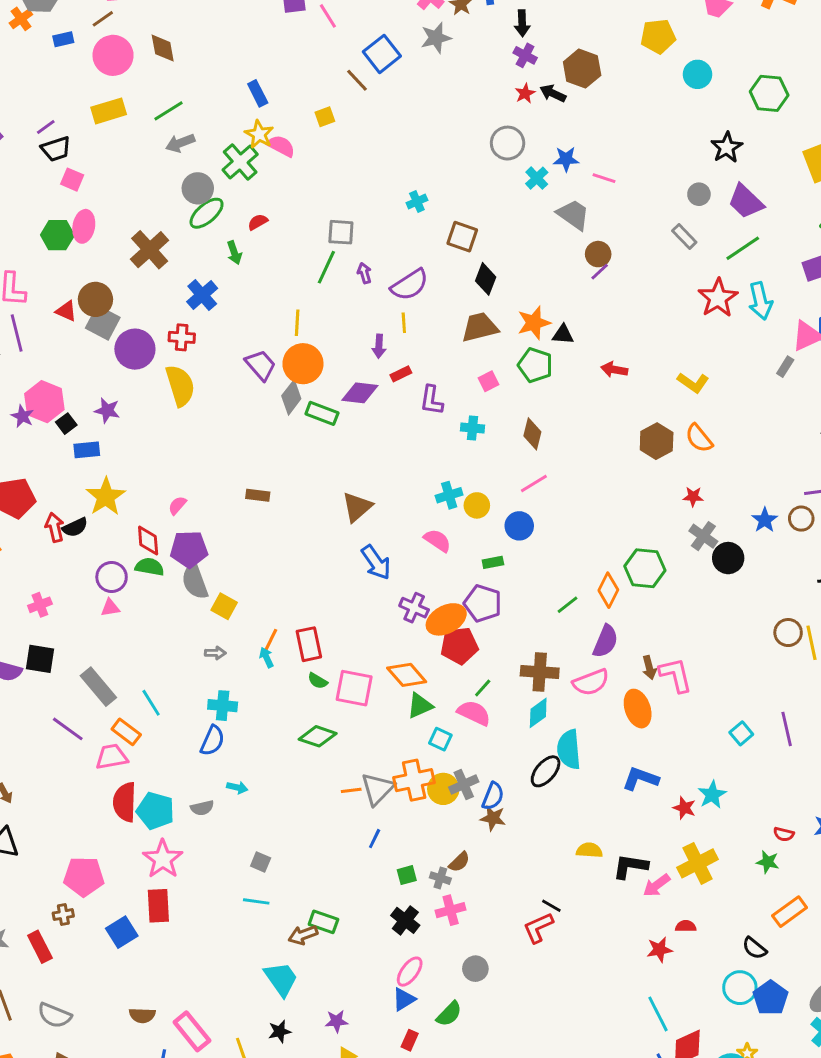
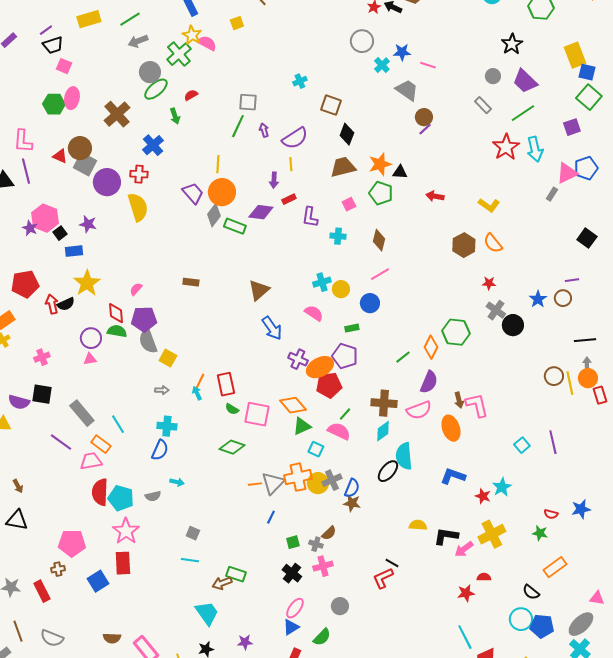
blue pentagon: (771, 998) -> (542, 626), turned -30

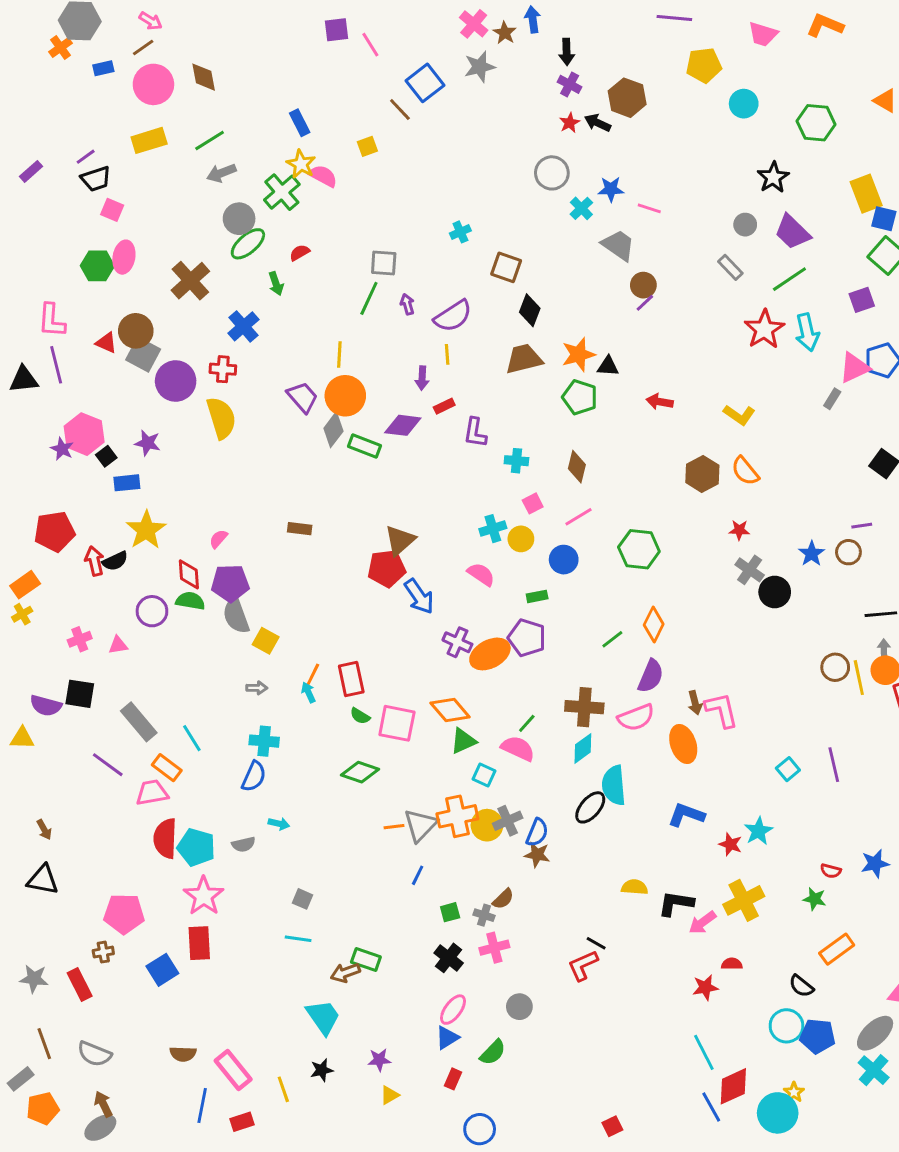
pink square: (349, 204) -> (533, 503), moved
green hexagon: (456, 332) -> (639, 549), moved
pink triangle: (90, 359) -> (118, 645), moved
red pentagon: (329, 385) -> (387, 568), moved

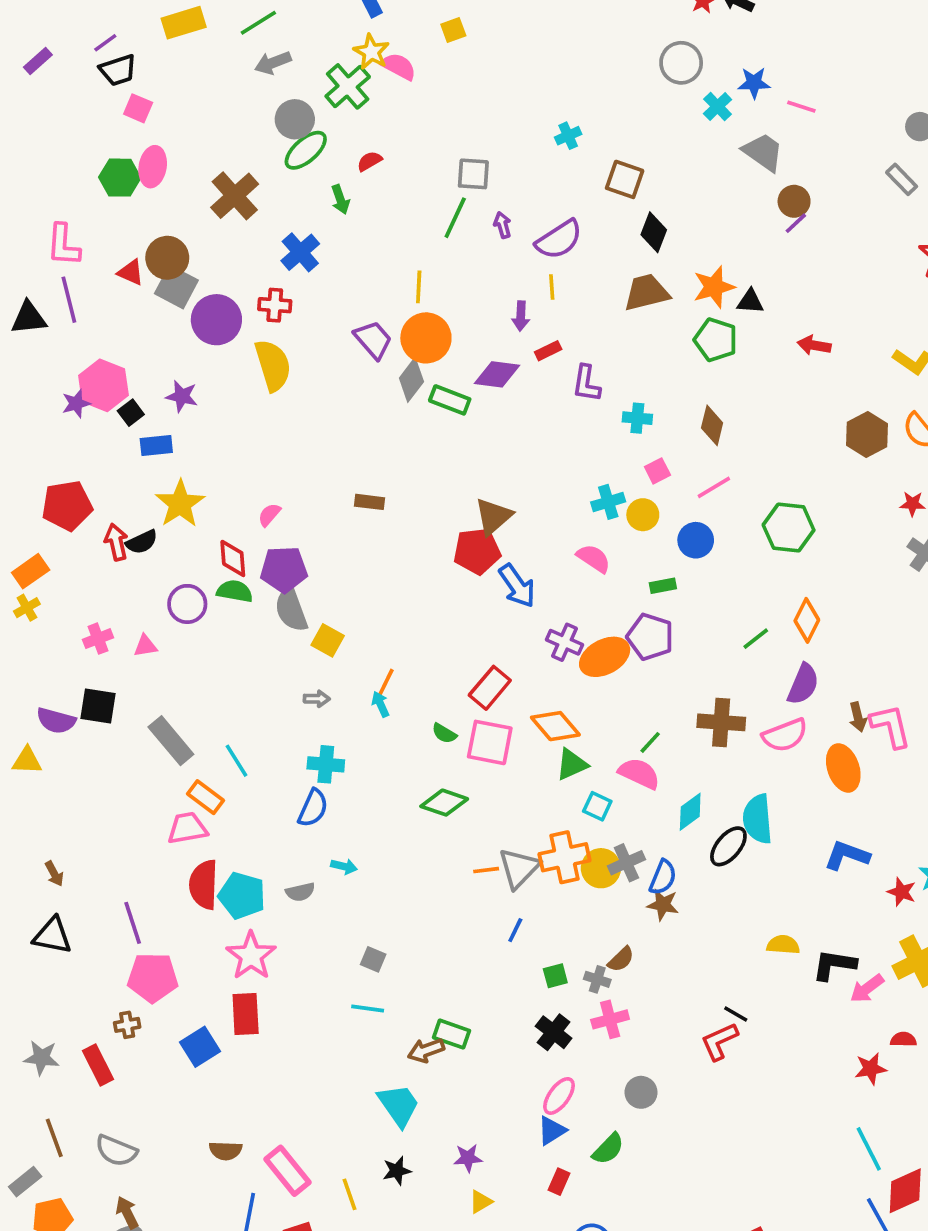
purple star: (62, 449) -> (76, 404), turned 30
red rectangle: (351, 679) -> (490, 688), moved, turned 52
cyan diamond: (583, 748) -> (690, 812), moved
purple line: (108, 765) -> (133, 923), moved, turned 36

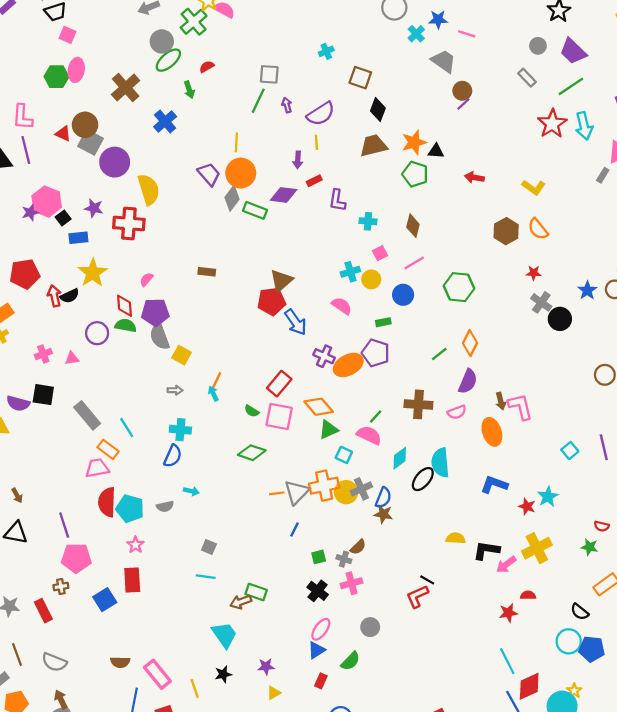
red cross: (275, 305) -> (129, 223), moved, size x1.6
pink semicircle: (785, 735) -> (457, 412), size x0.7
pink star: (251, 956) -> (135, 545), size x0.6

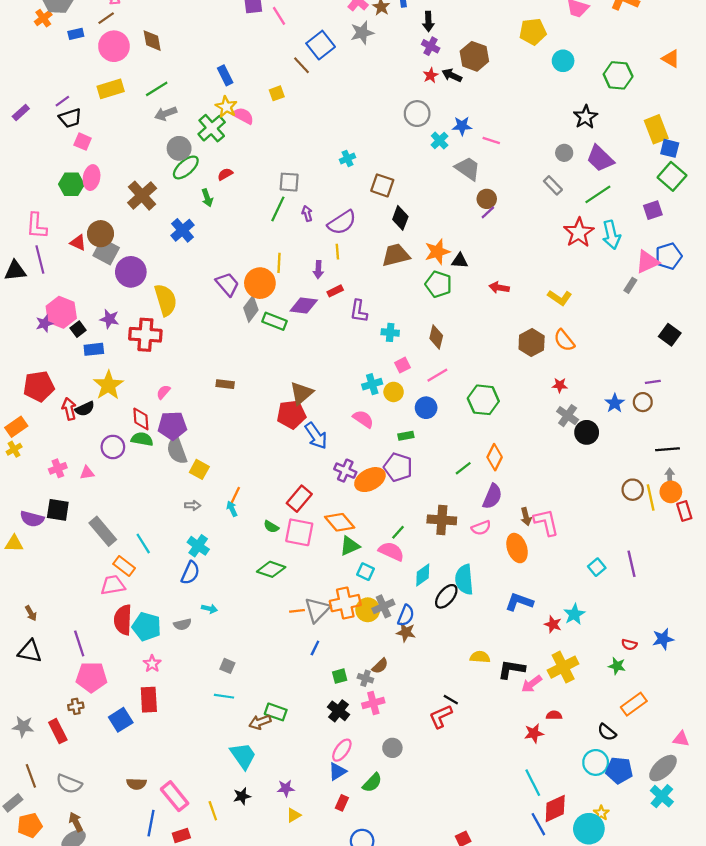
yellow line: (236, 142) -> (279, 263), moved
cyan cross: (180, 430) -> (198, 546), turned 30

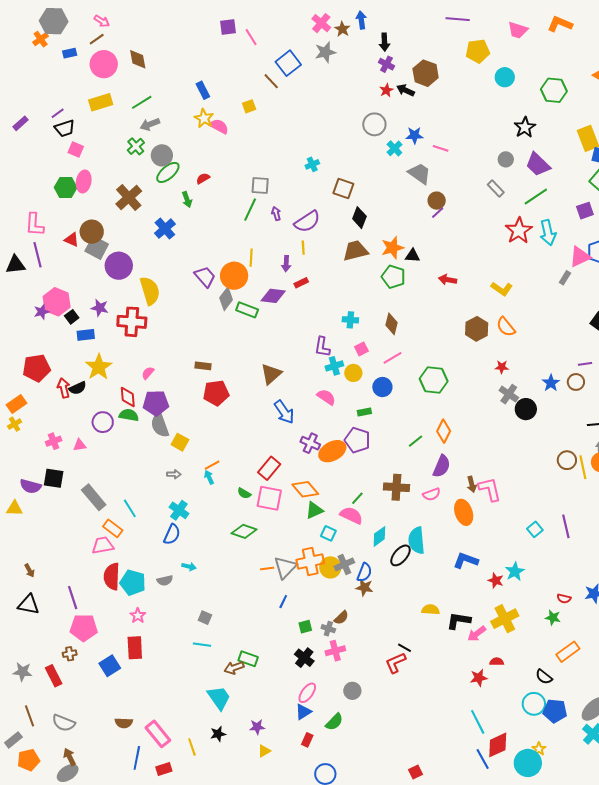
green cross: (212, 128) -> (136, 146), moved, size x0.7
purple L-shape: (359, 311) -> (322, 347), moved
red pentagon: (291, 414) -> (216, 393), moved
orange line: (235, 495) -> (212, 465), turned 35

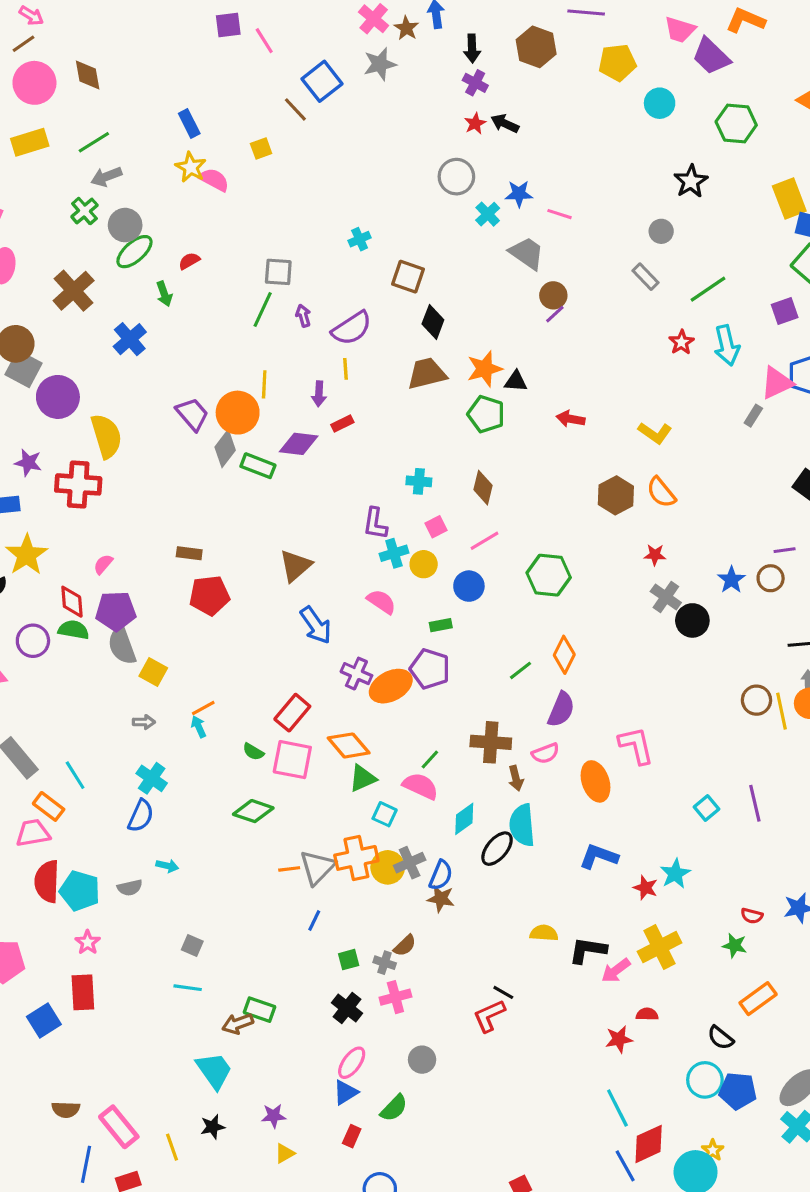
brown hexagon: (426, 73) -> (536, 47), moved
purple trapezoid: (538, 164) -> (711, 56), moved
red star: (519, 231) -> (681, 342), size x0.6
brown arrow: (472, 484) -> (516, 778), moved

